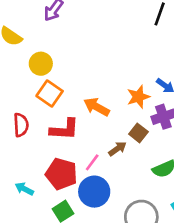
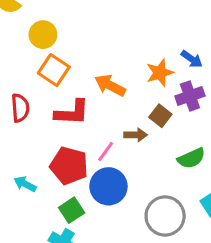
brown arrow: (117, 149) -> (136, 135), turned 36

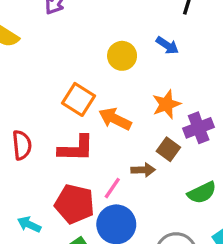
yellow circle: (43, 35) -> (122, 56), moved
blue arrow: (192, 59) -> (167, 45), moved
orange square: (54, 70) -> (79, 99), moved

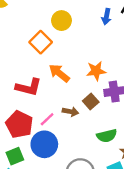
blue arrow: (167, 45) -> (106, 17), moved, turned 56
yellow circle: (122, 56) -> (61, 21), moved
orange square: (79, 99) -> (41, 42), moved

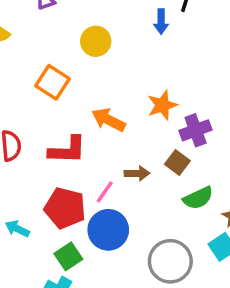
orange square: (41, 42) -> (53, 82), moved
brown square: (91, 101) -> (177, 162), moved

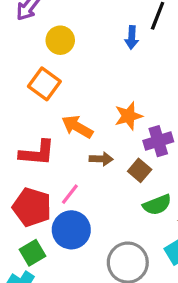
yellow circle: (96, 41) -> (60, 40), moved
orange square: (53, 82) -> (44, 84), moved
brown arrow: (137, 173) -> (101, 159), moved

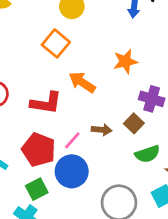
orange star: (128, 116) -> (125, 61), moved
purple cross: (158, 141) -> (152, 99), turned 30
brown arrow: (101, 159) -> (102, 130), moved

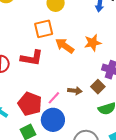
orange square: (56, 43) -> (44, 29), turned 36
orange arrow: (82, 82) -> (65, 46), moved
red L-shape: (46, 103) -> (32, 58), moved

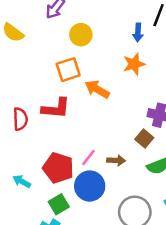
orange star: (93, 43) -> (134, 64), moved
brown arrow: (75, 91) -> (116, 160), moved

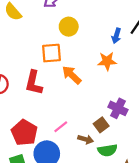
red L-shape: (56, 108) -> (34, 83), turned 85
pink line: (89, 158) -> (61, 127), moved
brown arrow: (116, 160) -> (86, 139), moved

